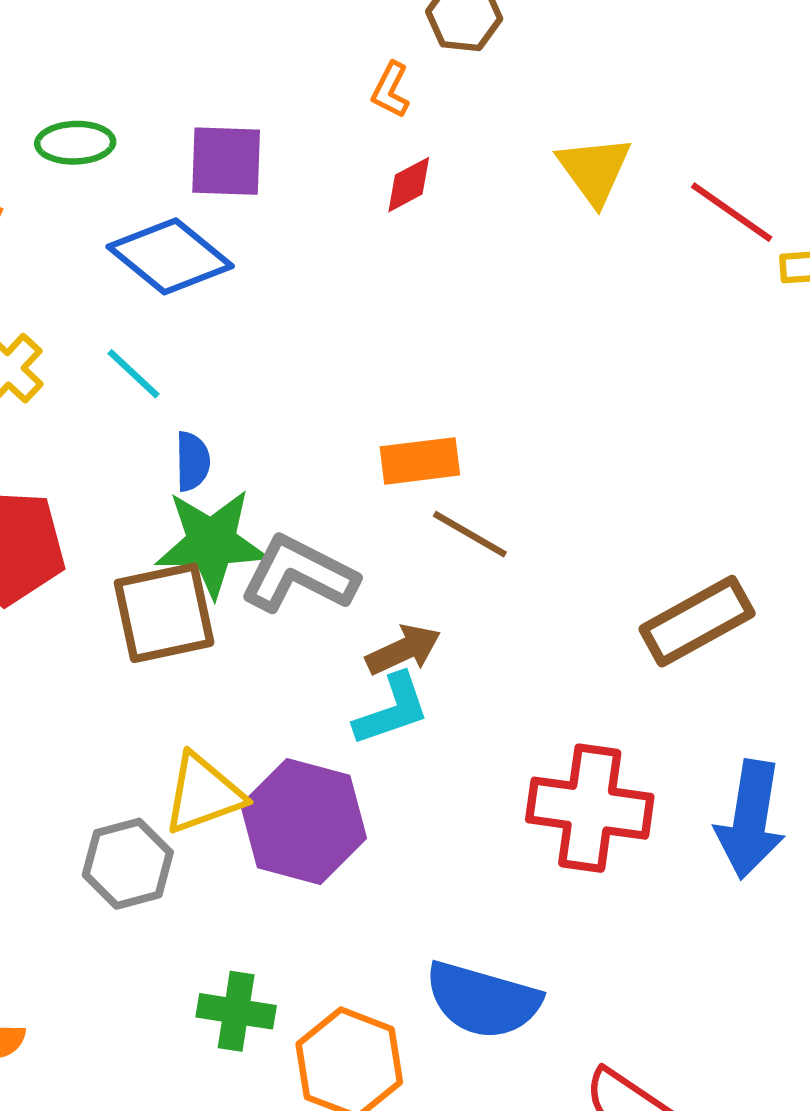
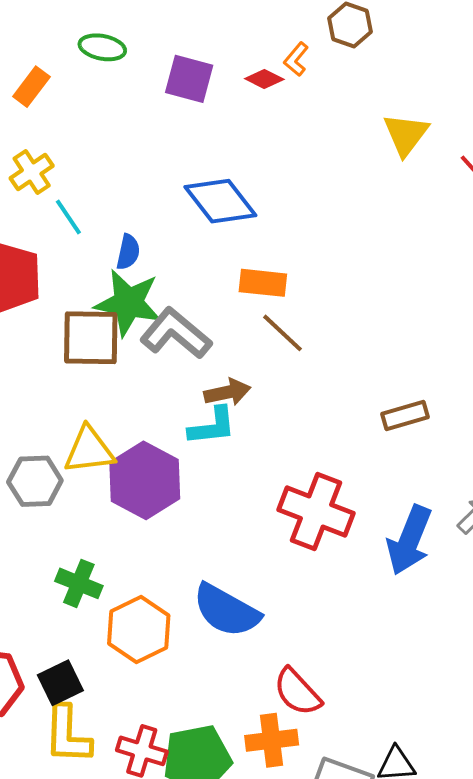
red diamond: (409, 185) -> (264, 79), moved, turned 42
blue diamond: (170, 256) -> (220, 201), moved
cyan line: (133, 374) -> (68, 217), moved
brown rectangle: (697, 621) -> (405, 416), size x0.7

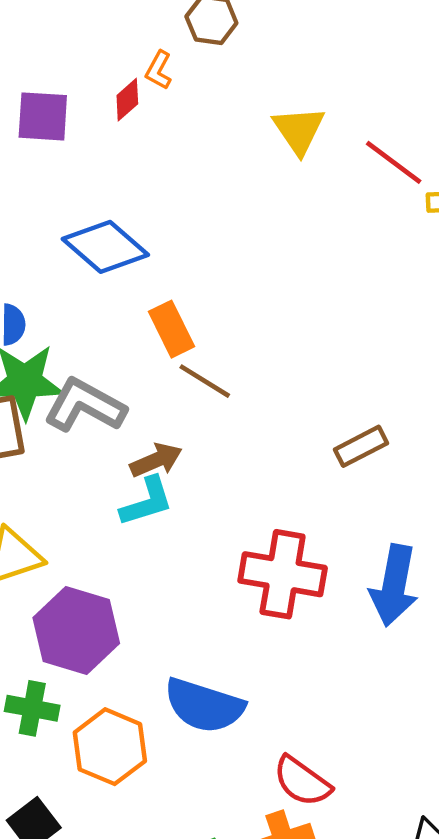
red diamond: (264, 79) -> (127, 100), turned -57
orange rectangle: (263, 283) -> (171, 329), turned 69
purple hexagon: (145, 480) -> (76, 630), moved

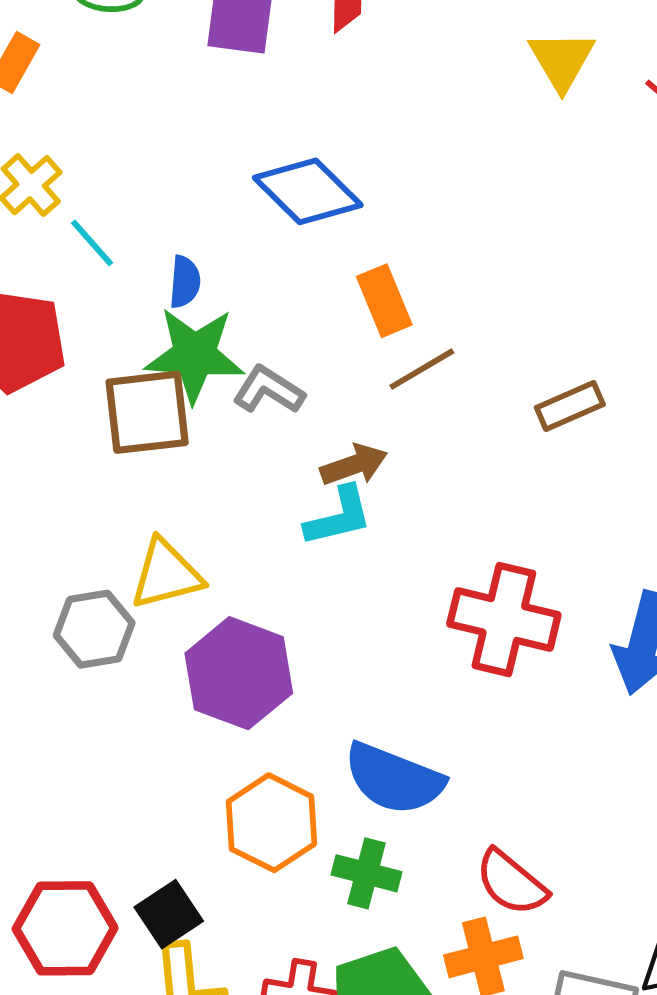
brown line: (205, 381) -> (422, 369), turned -66
gray L-shape: (85, 406) -> (269, 390), size x0.7
brown rectangle: (361, 446) -> (570, 406), moved
green cross: (32, 708) -> (367, 873), moved

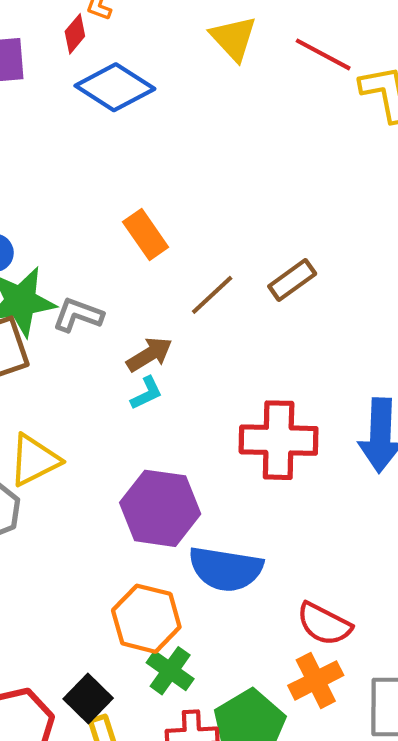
blue diamond: (308, 191) -> (115, 87), moved
brown line: (422, 369) -> (212, 295), moved
cyan L-shape: (339, 516) -> (147, 393), size x0.7
purple hexagon: (239, 673) -> (160, 508), moved
green cross: (367, 873) -> (170, 671), moved, turned 33

